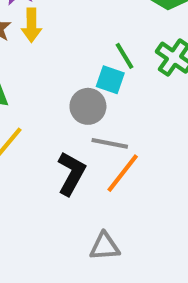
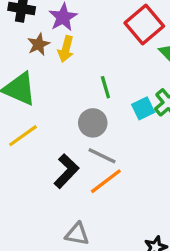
green line: (125, 56) -> (105, 87), moved
cyan square: (110, 80) -> (143, 108), moved, turned 30

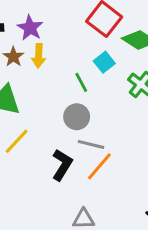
cyan square: (143, 108) -> (104, 62), moved

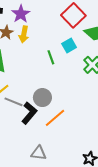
gray circle: (77, 117) -> (42, 98), moved
gray line: (91, 144) -> (13, 102), moved

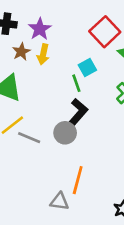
cyan square: (69, 46) -> (87, 68), moved
black L-shape: (29, 113) -> (78, 112), moved
orange line: (55, 118) -> (78, 180), moved, turned -35

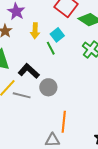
yellow arrow: (43, 54) -> (35, 31), moved
black L-shape: (78, 112) -> (29, 71), moved, turned -80

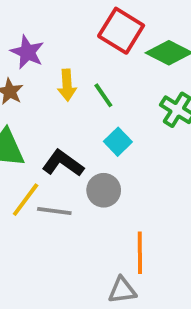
cyan square: (57, 35) -> (118, 142), moved
green line: (51, 48) -> (103, 95), moved

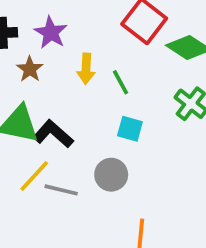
cyan square: (118, 142) -> (130, 129), turned -36
black L-shape: (63, 163) -> (53, 134), moved

